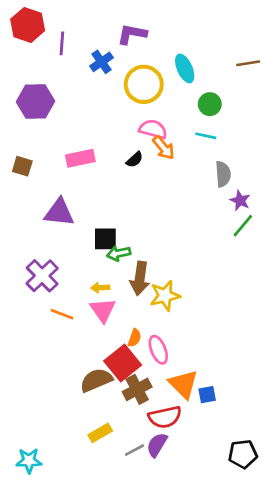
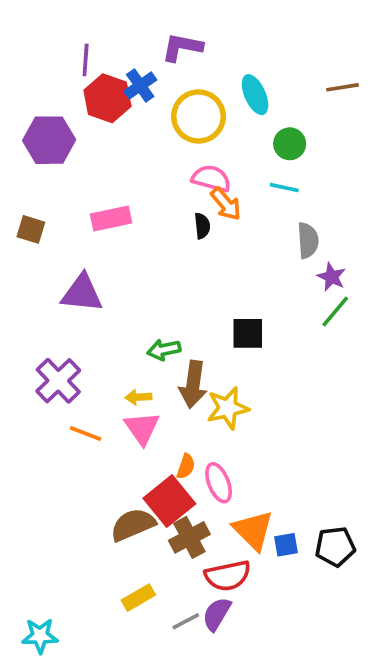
red hexagon: (28, 25) -> (107, 98), moved
black semicircle: (135, 160) -> (202, 226), moved, turned -54
black square: (105, 239) -> (248, 333), moved
black pentagon: (243, 454) -> (335, 547), moved

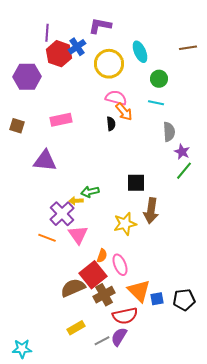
purple cross: (58, 381) -> (62, 214), moved
brown arrow: (193, 384) -> (151, 211), moved
yellow arrow: (138, 397) -> (76, 201), moved

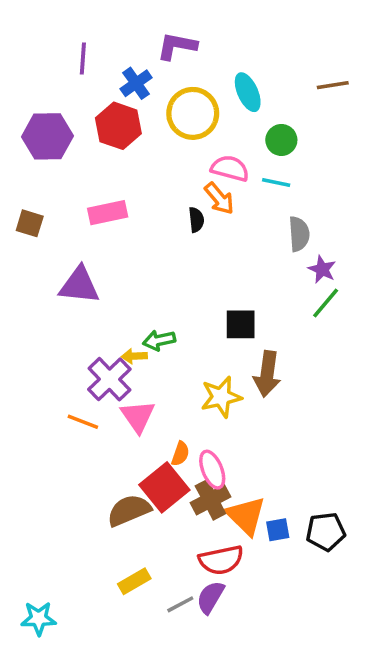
red hexagon: (59, 54) -> (118, 126), moved
pink semicircle: (116, 98) -> (230, 168), moved
brown cross: (104, 295) -> (210, 500), moved

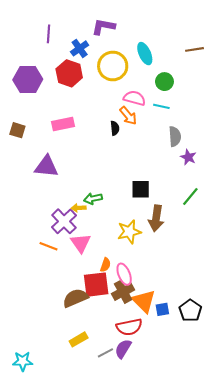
green line: (326, 303) -> (190, 197), moved
red square: (164, 487) -> (96, 285), turned 32
black pentagon: (326, 532) -> (190, 310), turned -30

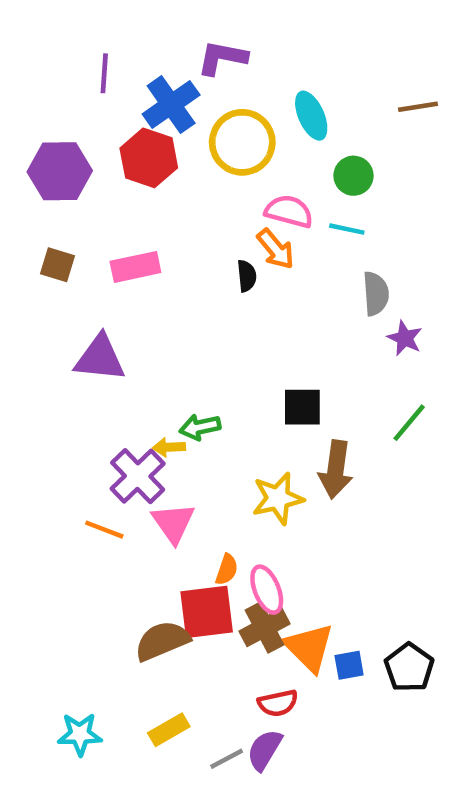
blue cross: (80, 48) -> (171, 104), size x1.4
brown square: (17, 130) -> (58, 265), moved
red semicircle: (129, 327) -> (278, 703), size x0.7
cyan star: (23, 361) -> (80, 734), moved

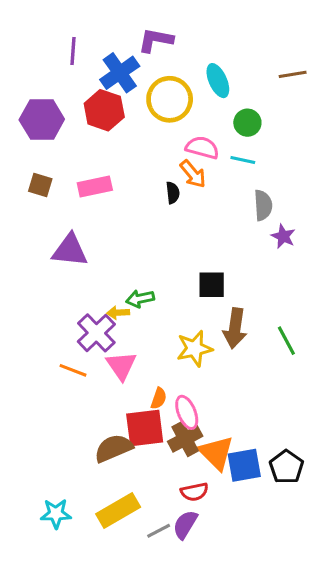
green line: (409, 423) -> (286, 341), moved, turned -68
blue square: (349, 665) -> (244, 465), size x1.6
yellow rectangle: (169, 730) -> (118, 511), size x1.5

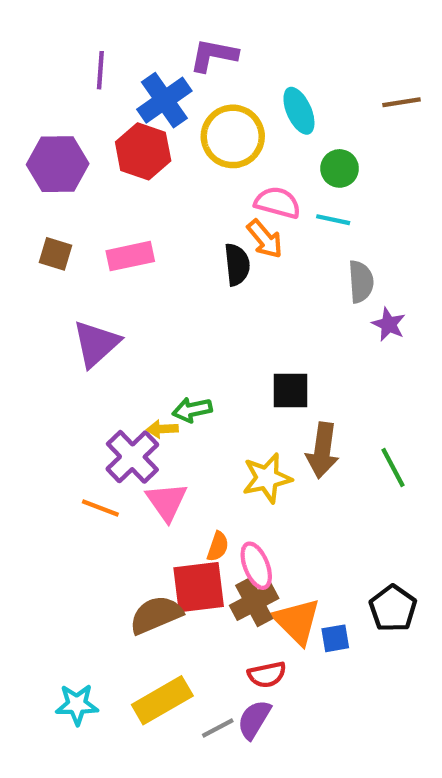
black semicircle: (173, 193) -> (237, 265), size x1.4
purple triangle: (70, 250) -> (96, 344), turned -48
blue square: (244, 465) -> (335, 638), size x0.6
black pentagon: (286, 467) -> (393, 608), moved

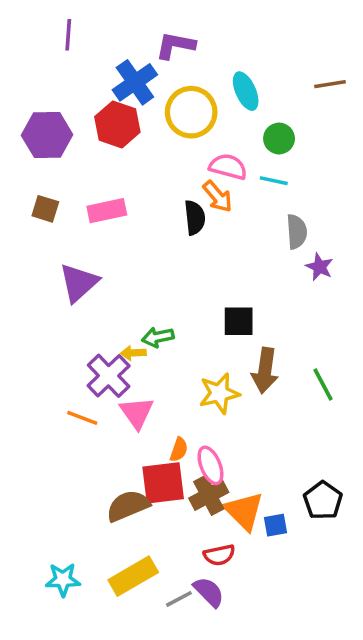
purple line: (100, 70) -> (68, 35), moved
purple semicircle: (254, 719) -> (209, 592), turned 104

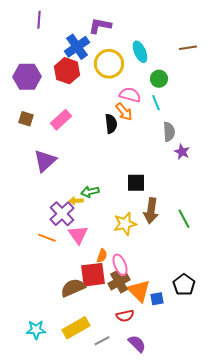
cyan line: (274, 181) -> (156, 103), turned 56
pink rectangle: (107, 211) -> (61, 120), turned -30
purple semicircle: (209, 592) -> (137, 344), moved

